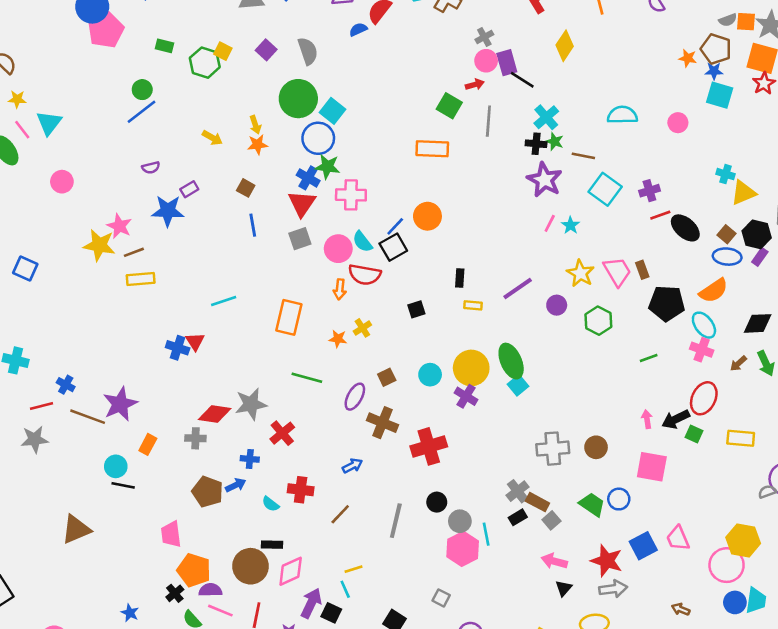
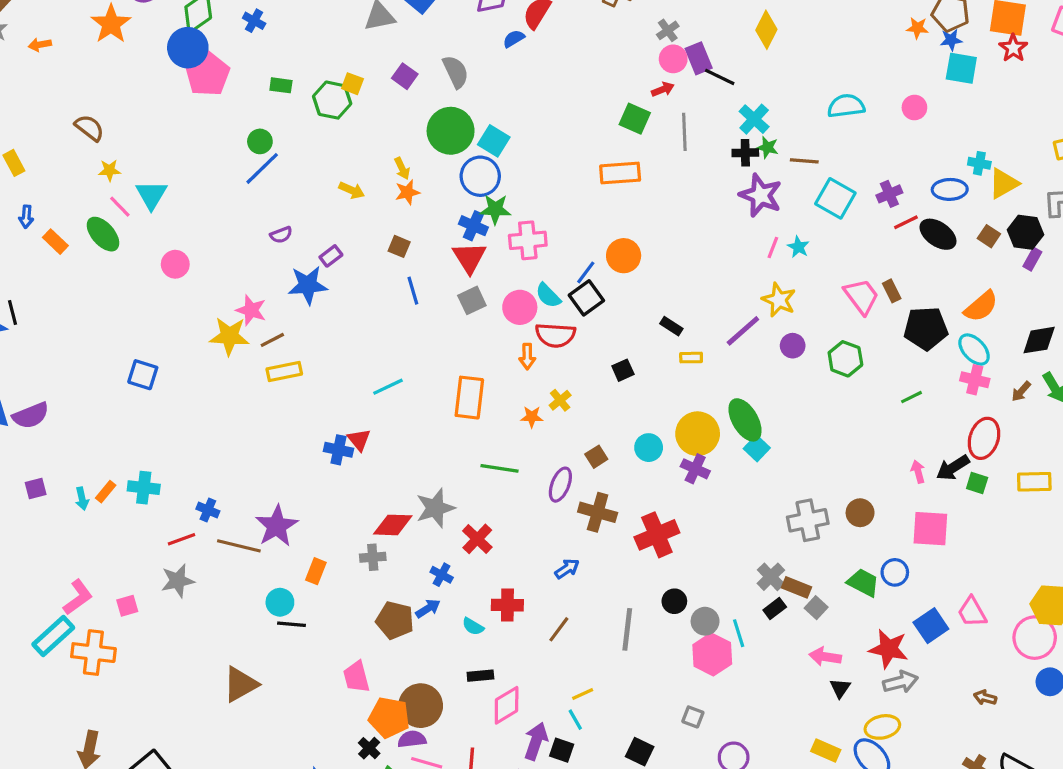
blue ellipse: (727, 257) -> (950, 189), moved
yellow star: (580, 273) -> (779, 300), moved
black rectangle: (460, 278) -> (671, 326), turned -54
blue cross: (250, 459) -> (442, 575), turned 30
brown circle: (250, 566) -> (421, 706), moved

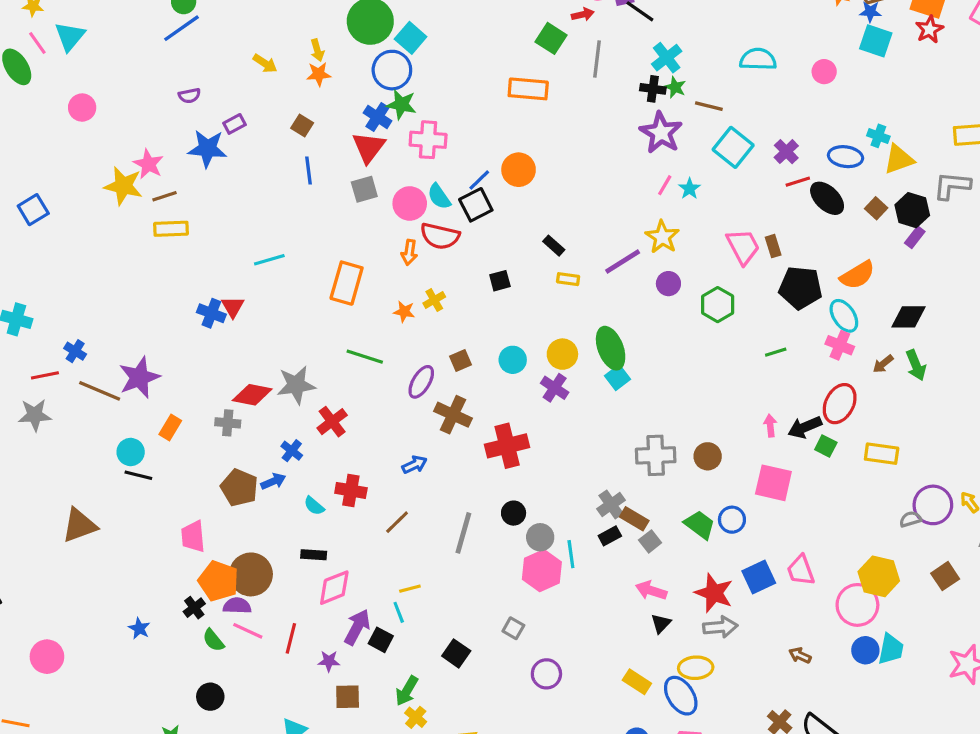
purple cross: (889, 194) -> (786, 152), turned -30
blue square: (143, 375) -> (33, 210), turned 32
yellow circle: (698, 434) -> (562, 354), size x0.7

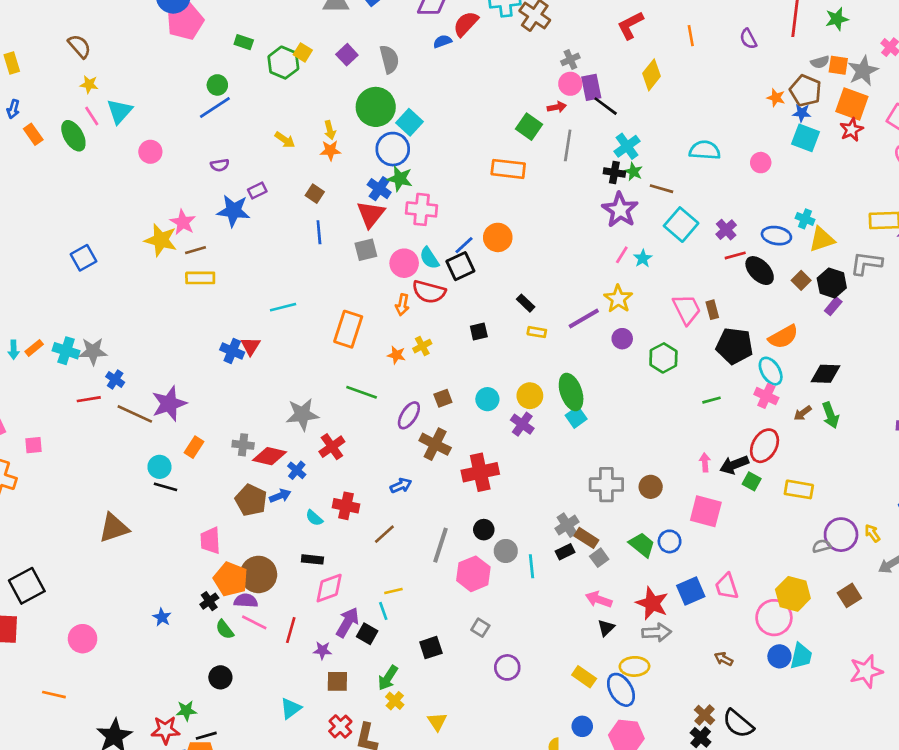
pink circle: (82, 108) -> (150, 152), moved
red diamond: (252, 395) -> (269, 456), moved
gray star: (35, 415) -> (93, 351), moved
pink hexagon: (542, 571) -> (473, 574), moved
black square: (456, 653) -> (431, 648), turned 35

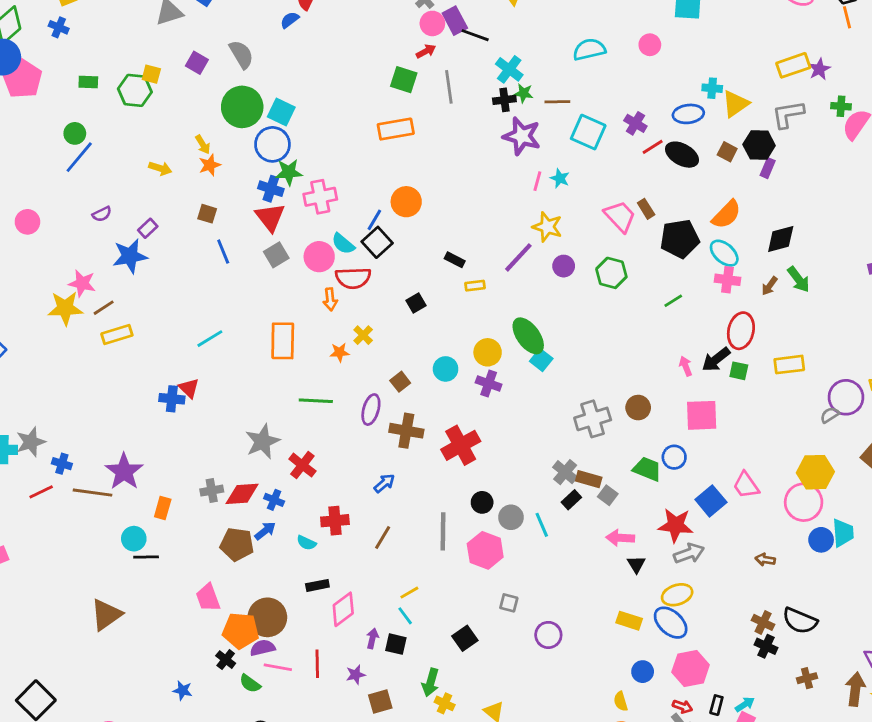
purple arrow: (348, 622) -> (372, 638), size x0.6

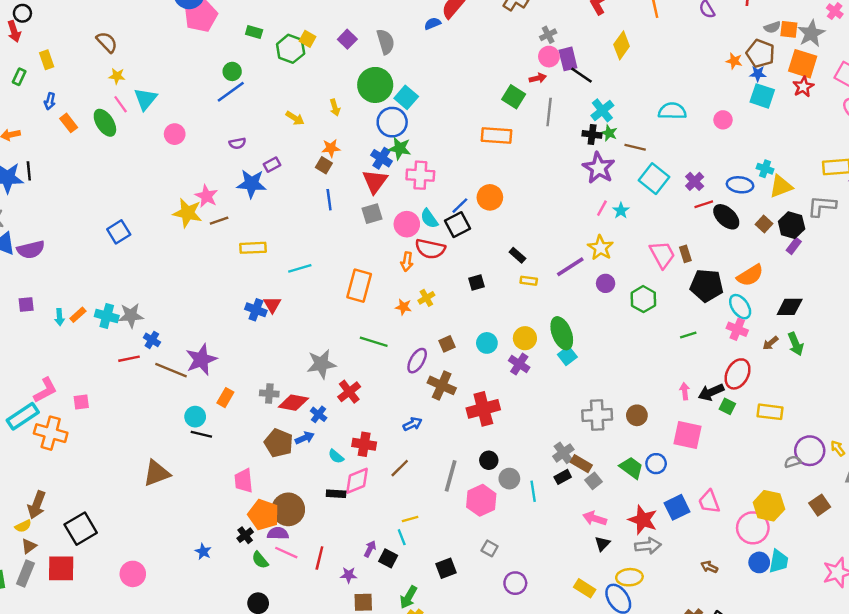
orange star: (210, 165) -> (331, 148), moved
yellow rectangle: (117, 334) -> (253, 248), moved
pink diamond: (343, 609) -> (357, 481), moved

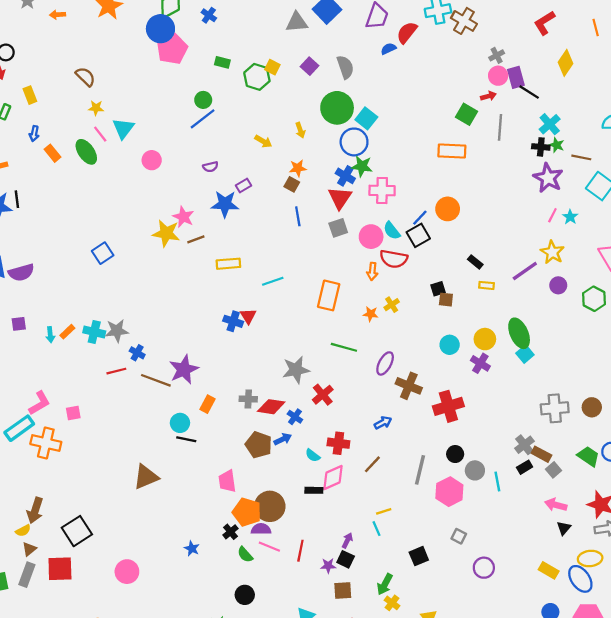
brown square: (447, 344) -> (446, 300), moved, turned 32
black square: (388, 558) -> (346, 559), moved

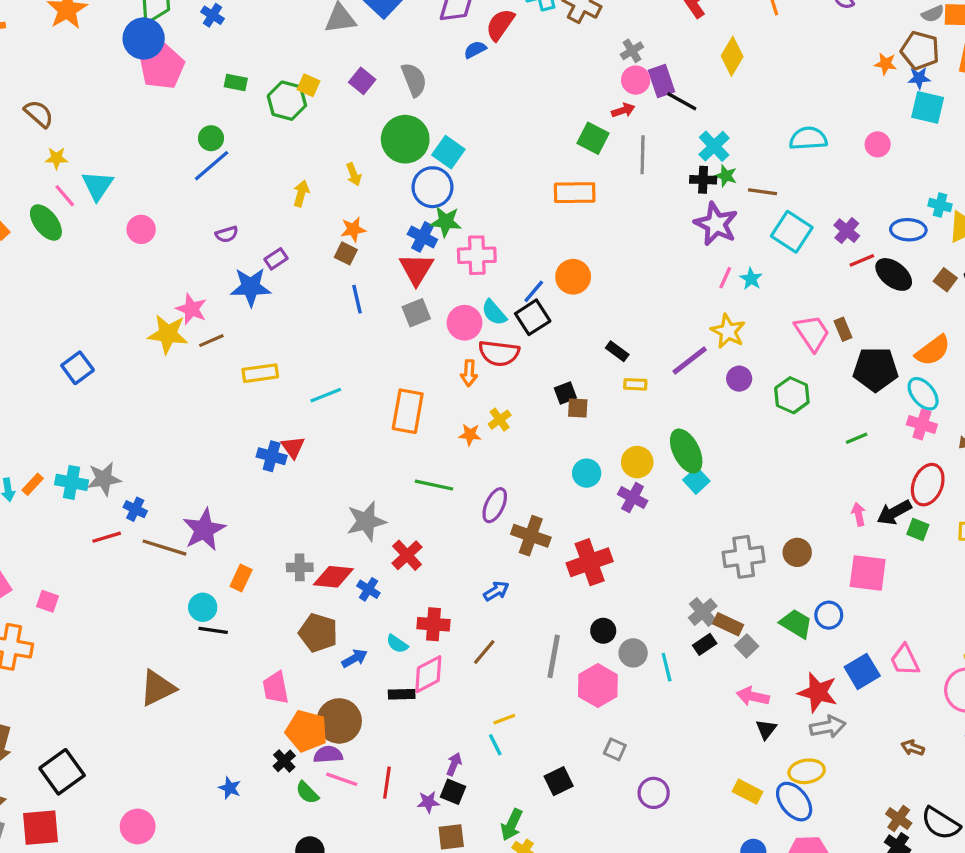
yellow arrow: (263, 141) -> (301, 193), turned -102
pink square: (73, 413) -> (48, 601), turned 32
blue arrow: (283, 439) -> (354, 658), moved

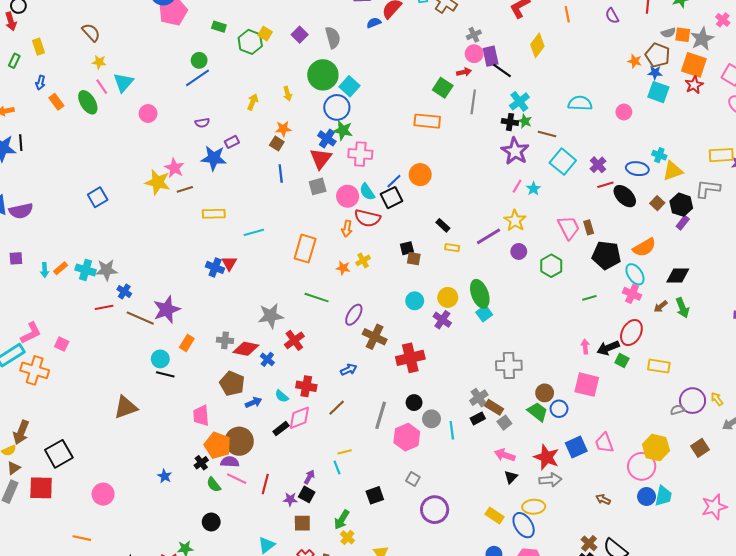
brown circle: (797, 552) -> (545, 393), moved
black rectangle: (402, 694) -> (281, 429), turned -42
purple circle: (654, 793) -> (435, 510), size x1.4

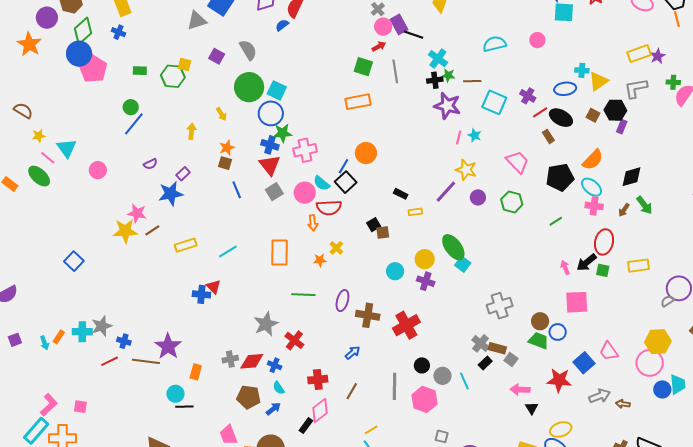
brown rectangle: (589, 227) -> (548, 136), moved
cyan semicircle: (282, 396) -> (279, 388), moved, turned 32
gray arrow: (550, 480) -> (600, 396), moved

